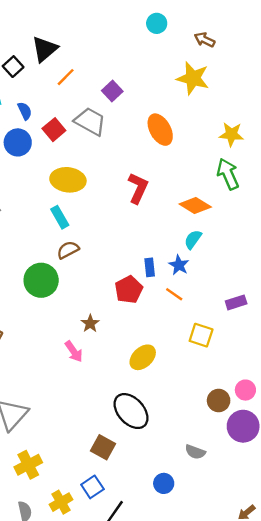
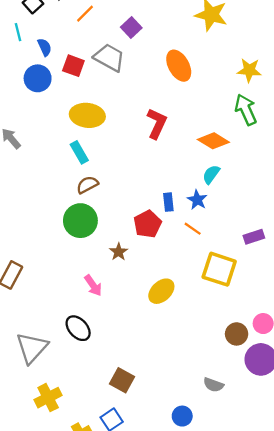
red square: (54, 130) -> (73, 66), turned -30
green circle: (41, 280) -> (80, 221), moved
brown star: (90, 323) -> (119, 252), moved
yellow square: (201, 335) -> (219, 269), size x1.4
black ellipse: (131, 411) -> (78, 328), moved, size x0.7

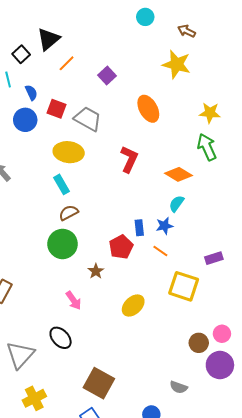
gray trapezoid: (109, 58) -> (88, 119), moved
blue star: (197, 200) -> (164, 226), turned 30
brown square: (122, 380) -> (99, 383), size x1.4

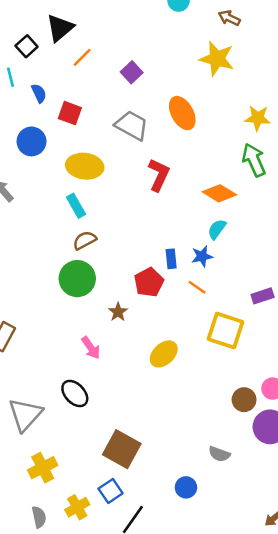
gray trapezoid: (88, 119) -> (132, 125), moved
blue circle: (25, 120) -> (32, 141), moved

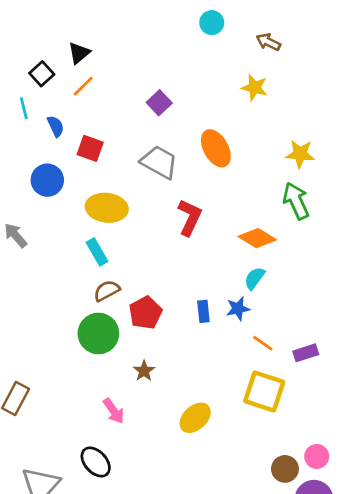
black triangle: (60, 28) -> (79, 53), size x0.7
orange line: (82, 57) -> (83, 86), moved
yellow star: (217, 59) -> (255, 88), size x0.7
red pentagon: (149, 282) -> (145, 313), moved
orange line: (197, 287) -> (263, 343), moved

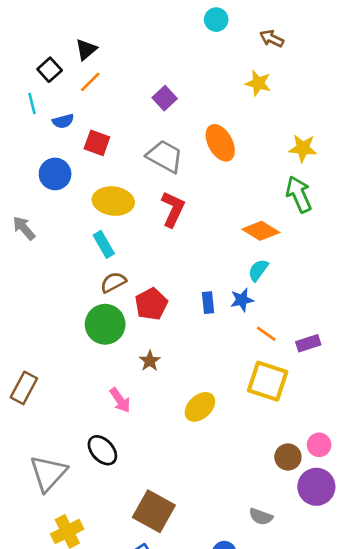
blue semicircle: (56, 126) -> (63, 121), turned 100
red L-shape: (190, 217) -> (173, 209), moved

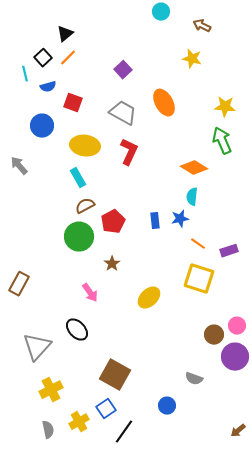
black square: (50, 70) -> (43, 58), moved
cyan semicircle: (258, 270) -> (192, 197), turned -30

